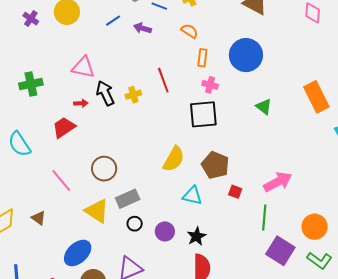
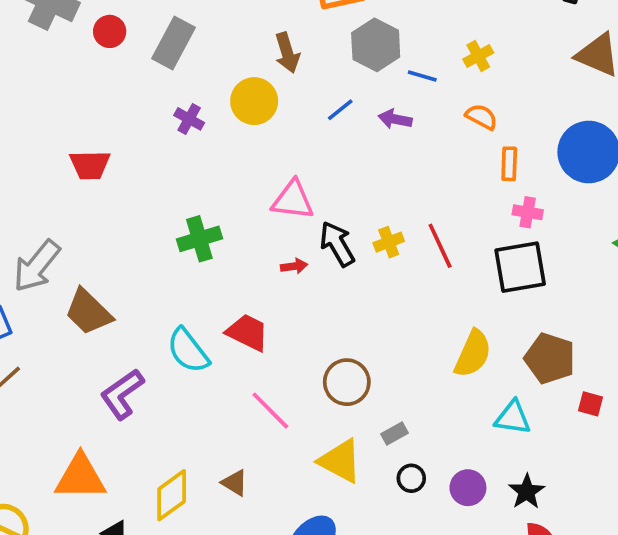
red line: (163, 80) -> (440, 246), moved
red trapezoid: (64, 127) -> (247, 333), moved, turned 65
gray rectangle: (128, 199) -> (395, 434), size x0.6

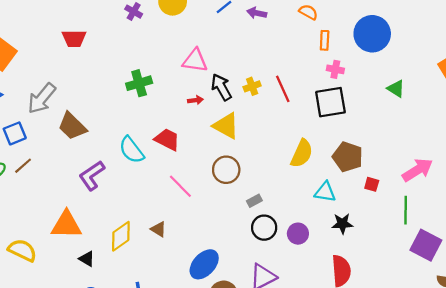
yellow triangle: (340, 461) -> (226, 126), moved
black circle: (411, 478) -> (264, 228), size x1.5
black star: (527, 492) -> (342, 224), moved, turned 30

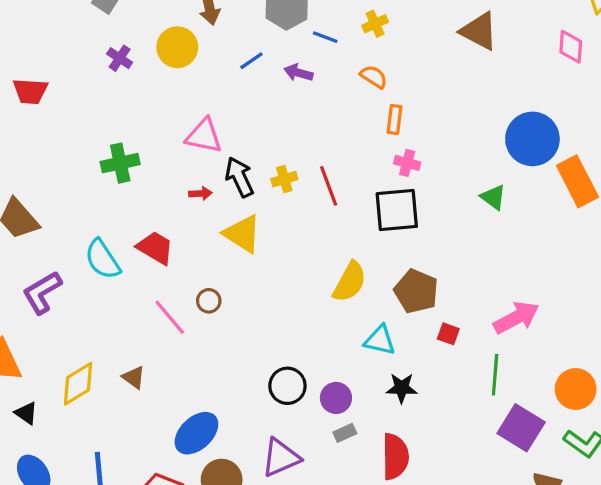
blue circle: (372, 34) -> (532, 139), moved
brown circle: (226, 170) -> (209, 301), moved, size x0.6
gray rectangle: (254, 201) -> (345, 433), moved

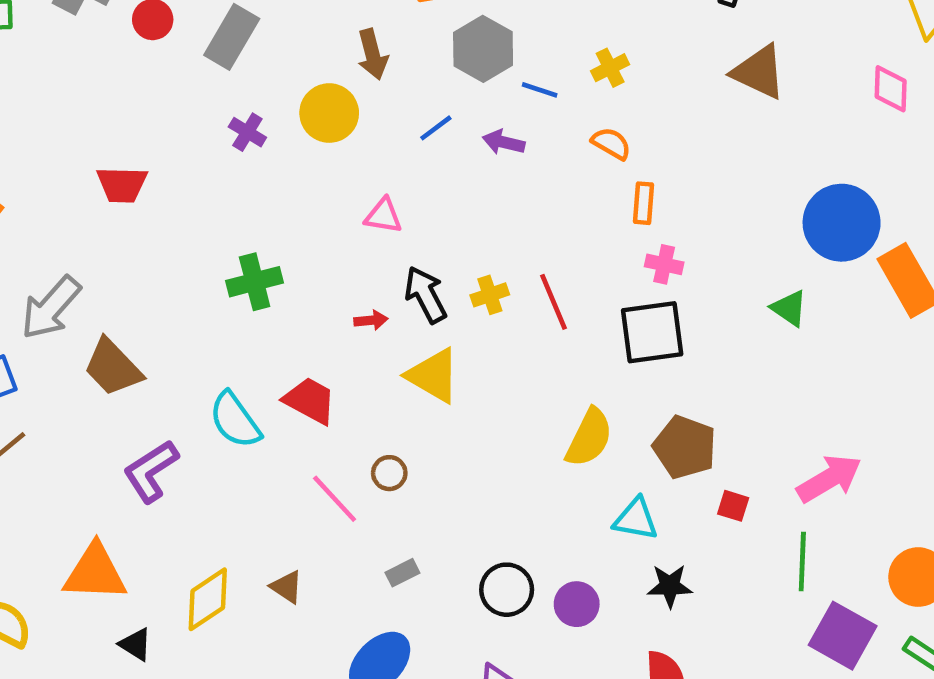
pink triangle: (204, 136) -> (383, 216), moved, size x0.7
gray rectangle: (345, 433) -> (402, 573), moved

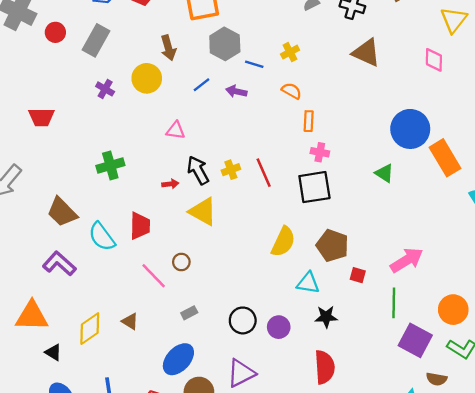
brown trapezoid: (113, 367) -> (62, 212), moved
red trapezoid: (310, 401) -> (140, 226), turned 64
purple L-shape: (151, 471) -> (59, 264), turned 76

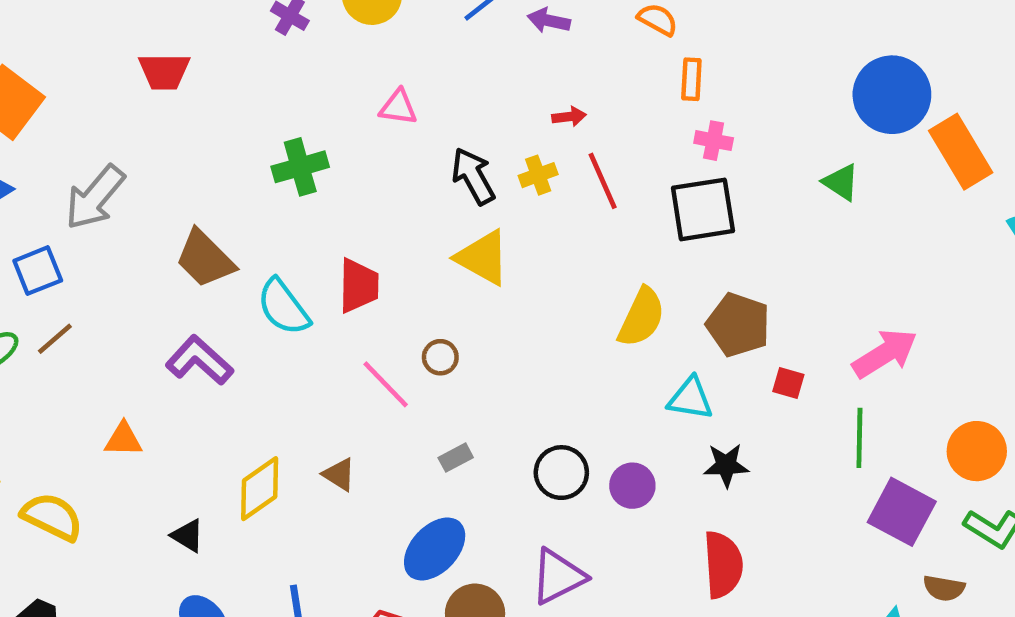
pink triangle: (176, 130) -> (398, 107), moved
red arrow: (170, 184) -> (569, 117), moved
orange triangle: (32, 316) -> (123, 440), moved, size x0.6

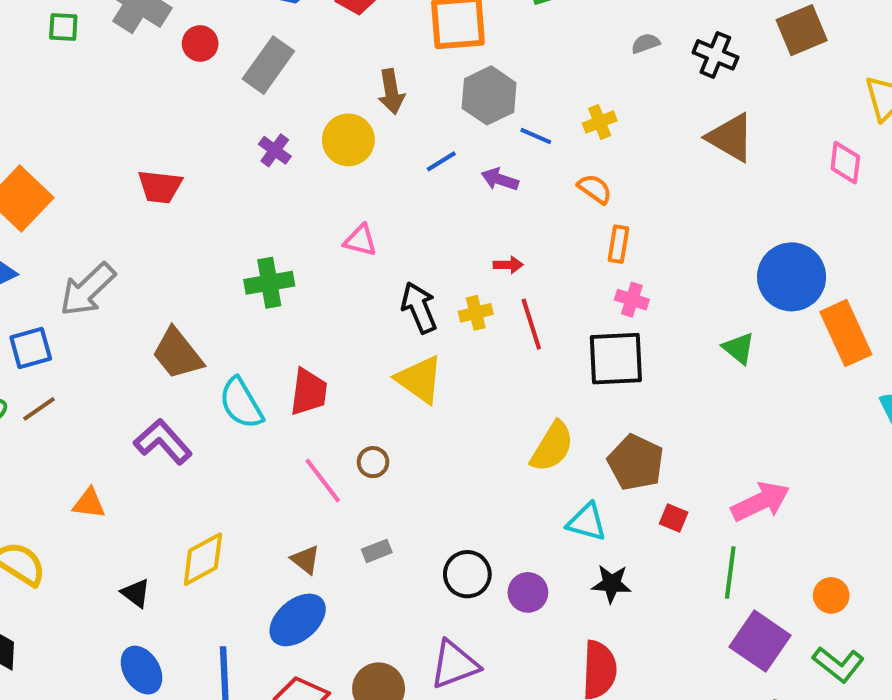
orange circle: (977, 451) -> (831, 595), size x0.7
brown triangle: (339, 474) -> (306, 560), moved
blue ellipse: (435, 549) -> (298, 620), moved

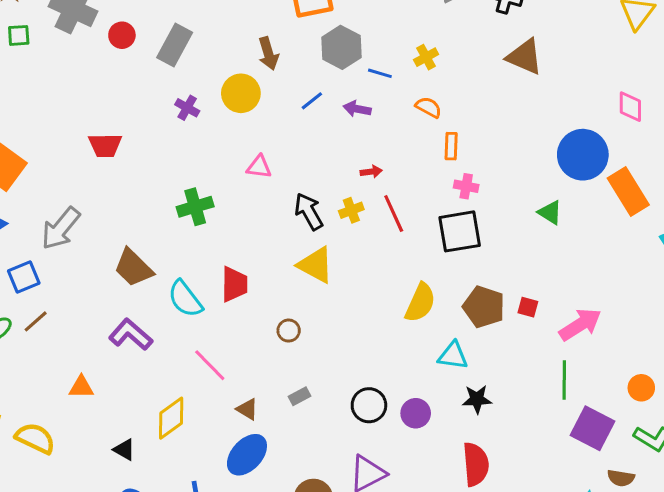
pink diamond: (845, 163) -> (630, 107), moved
pink line: (323, 480) -> (210, 365), moved
red square: (674, 518) -> (528, 307), moved

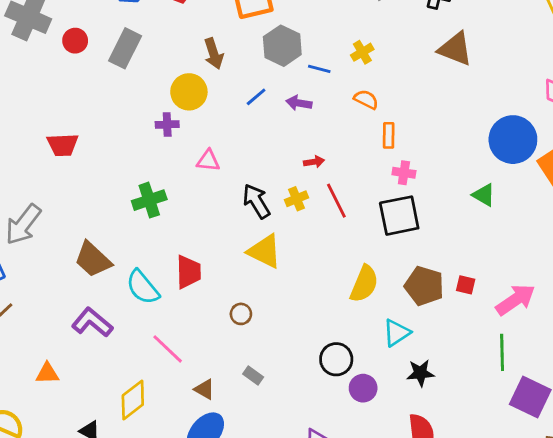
purple cross: (187, 108) -> (167, 125), moved, turned -30
cyan triangle: (453, 356) -> (397, 333), turned -40
gray rectangle: (300, 396) -> (253, 376), turned 66
black circle: (369, 405) -> (336, 359), moved

